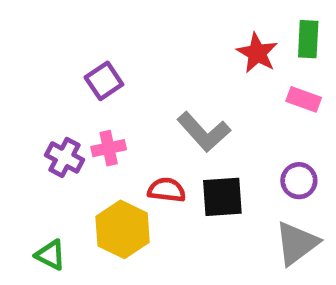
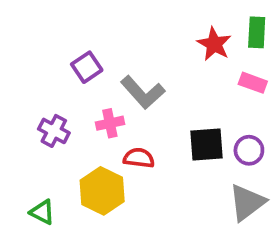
gray L-shape: (204, 132) -> (143, 92), moved
pink cross: (109, 148) -> (110, 123), moved
black square: (222, 197) -> (206, 144), moved

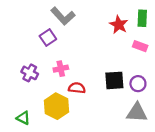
gray L-shape: (143, 92) -> (63, 16), moved
gray triangle: (247, 202) -> (137, 113), turned 40

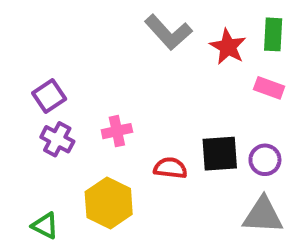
gray L-shape: (63, 16) -> (168, 32), moved
purple square: (48, 38) -> (49, 96), moved
red semicircle: (77, 88) -> (170, 168), moved

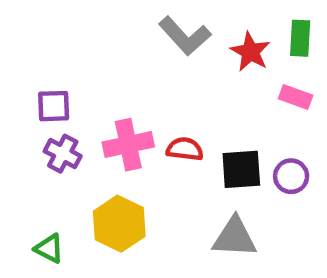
purple square: (49, 96) -> (54, 106), turned 32
pink cross: (117, 131) -> (128, 145), size x1.5
red semicircle: (170, 168) -> (185, 149), moved
gray triangle: (263, 215) -> (235, 237), moved

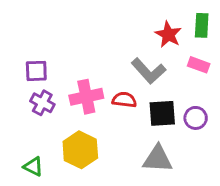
gray L-shape: (185, 36) -> (149, 71), moved

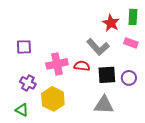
purple cross: (42, 103) -> (28, 83), moved

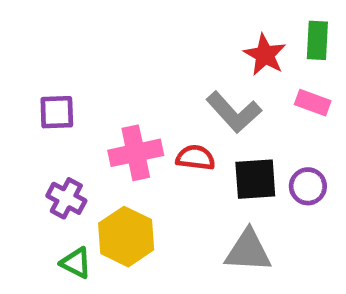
green triangle: (22, 110) -> (76, 263), moved

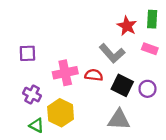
black square: (255, 179) -> (122, 85), turned 30

